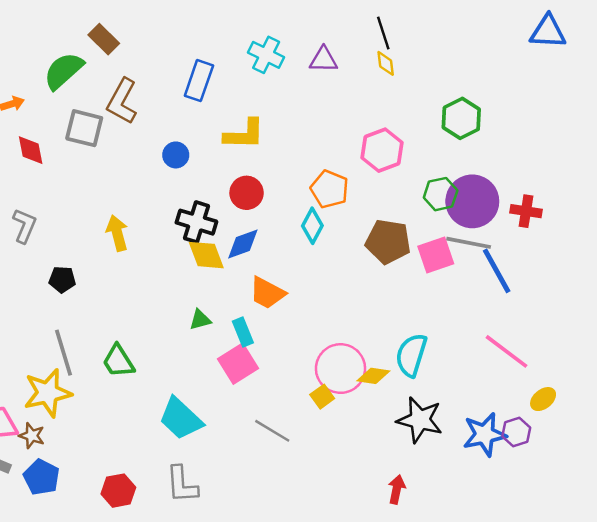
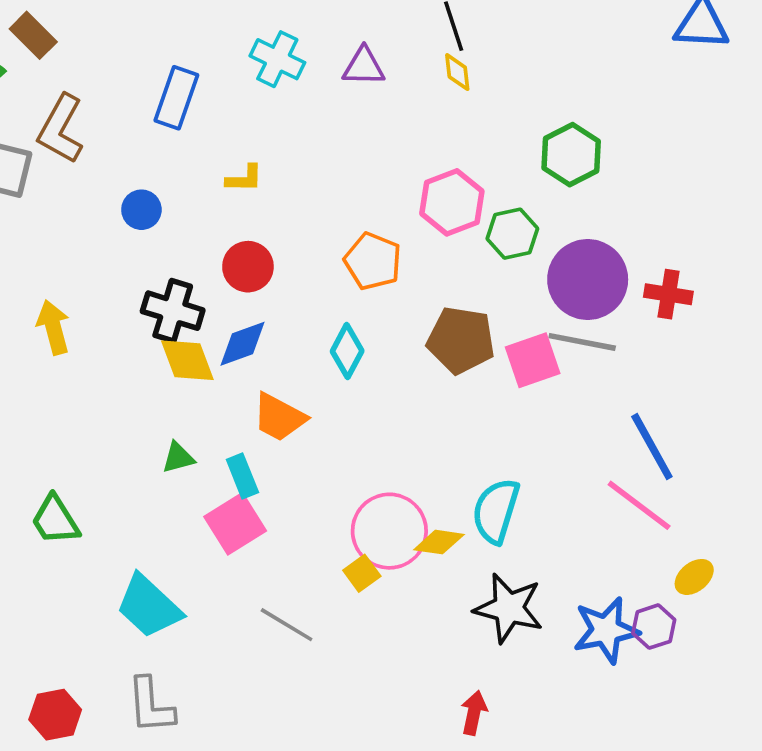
yellow L-shape: (244, 134) -> (244, 179), size x0.6
green hexagon: (441, 194) -> (512, 234), moved
cyan diamond: (312, 226) -> (347, 351), moved
blue line: (497, 271) -> (652, 447), moved

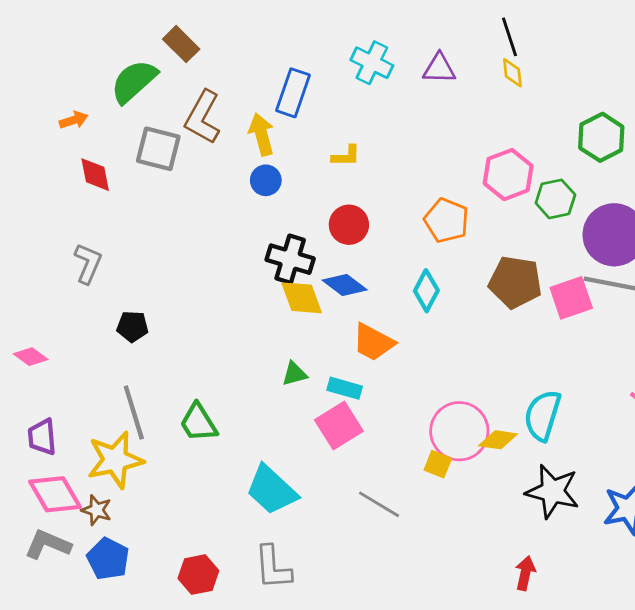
yellow arrow: (53, 327) -> (261, 134), moved
blue diamond: (242, 344) -> (345, 285), turned 57
cyan rectangle: (242, 476) -> (345, 388), turned -52
yellow square: (362, 573) -> (438, 464), turned -32

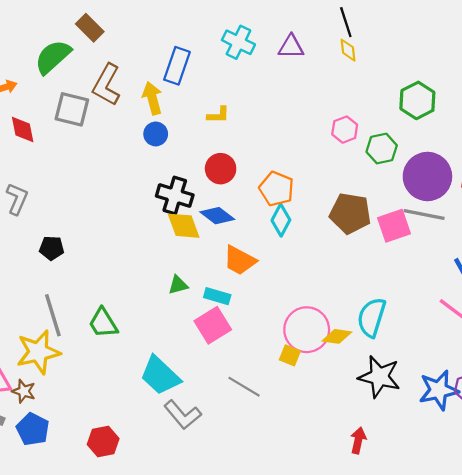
pink hexagon: (508, 175) -> (345, 130), size x0.7
orange pentagon: (446, 220) -> (276, 189), moved
gray L-shape: (273, 567) -> (183, 415), moved, turned -36

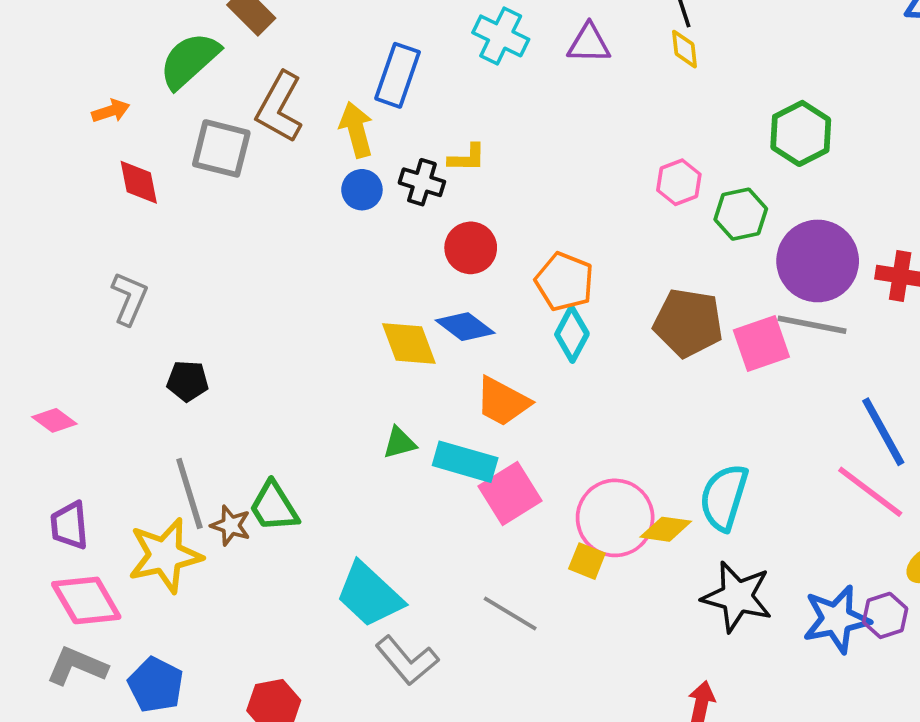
black cross: (175, 195) -> (422, 182), moved, size x0.7
cyan rectangle: (217, 296) -> (465, 462), size x1.4
pink square: (213, 325) -> (510, 494), moved
brown star: (24, 391) -> (231, 525), moved

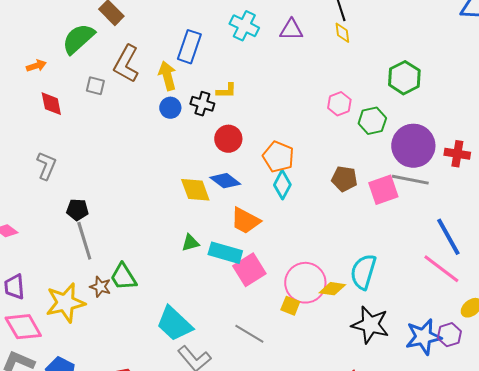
gray square: (221, 148) -> (95, 86), size x0.6
brown pentagon: (688, 323) -> (344, 179), size x0.7
gray line: (189, 494) -> (84, 241), moved

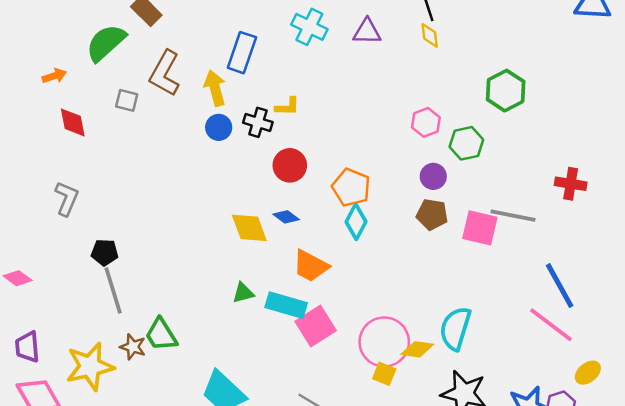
purple circle: (413, 146) -> (433, 176), moved, size x0.5
blue diamond: (225, 181) -> (286, 217), size x0.7
pink square: (383, 190) -> (480, 228), turned 32
yellow square: (290, 306) -> (384, 374), moved

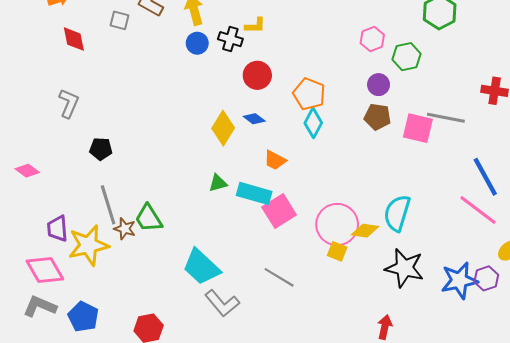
yellow diamond: (249, 228) -> (223, 128), turned 52
orange trapezoid: (311, 266) -> (275, 160), size x0.7
gray line: (113, 290) -> (108, 205), moved
purple trapezoid: (27, 347) -> (57, 229), moved

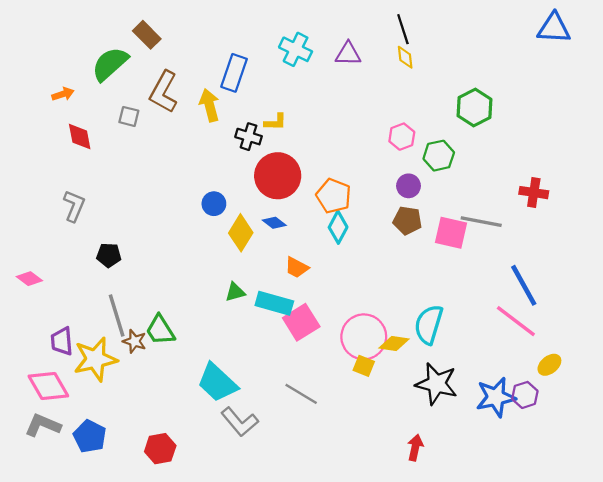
blue circle: (197, 43) -> (214, 204), moved
red circle: (257, 75) -> (278, 176), size x1.5

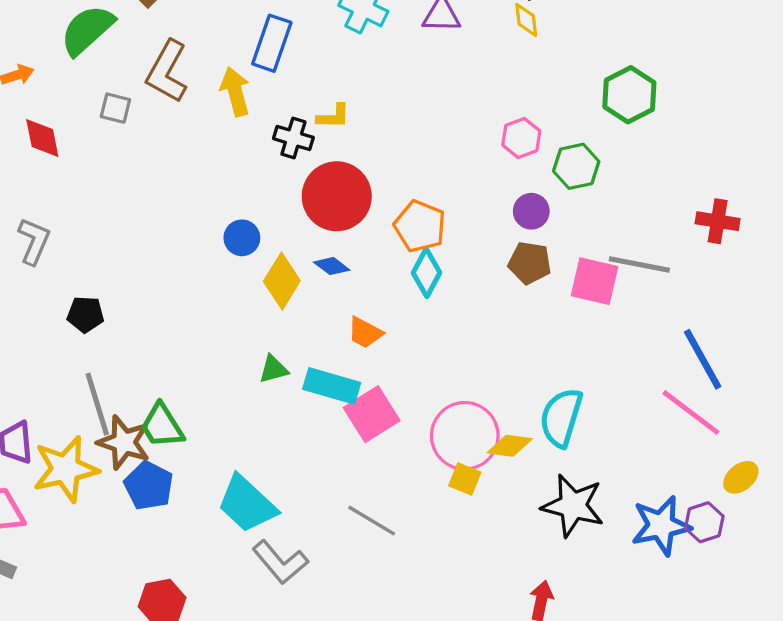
brown star: (135, 341) -> (124, 442), size x1.5
blue pentagon: (90, 436) -> (149, 486), moved

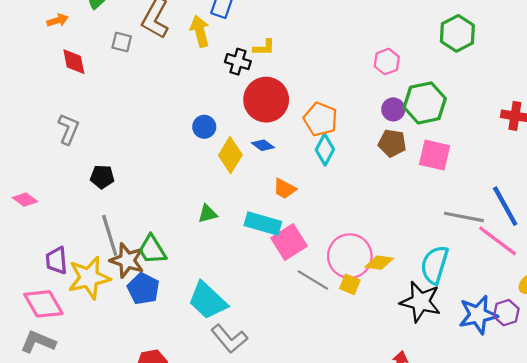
green hexagon: (576, 166) -> (425, 103), moved, size x1.4
gray line: (639, 264) -> (464, 217), moved
green triangle: (273, 369) -> (207, 214), moved
cyan semicircle: (561, 417) -> (435, 265), moved
gray line: (372, 521) -> (313, 280), moved

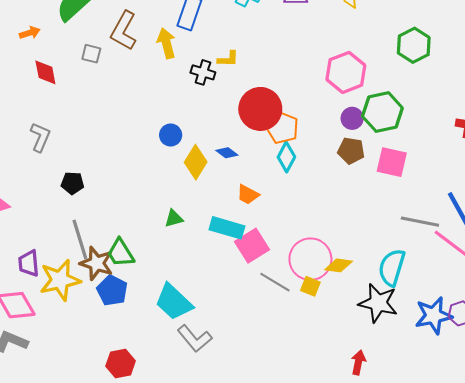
pink hexagon: (387, 62) -> (346, 72), size x1.6
red circle: (266, 100) -> (260, 109), moved

